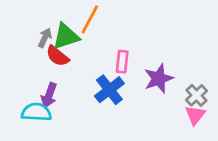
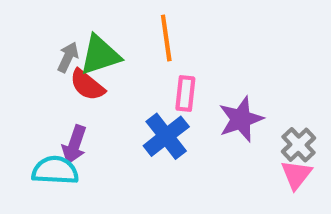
orange line: (90, 19) -> (166, 38), moved, turned -36

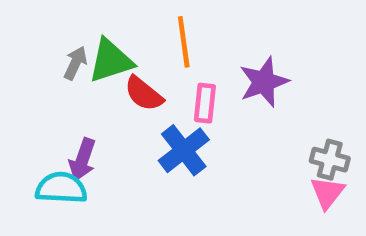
red semicircle: (87, 85) -> (144, 94), moved
purple star: (241, 119) -> (264, 82), moved
gray cross: (298, 145) -> (330, 160), turned -32

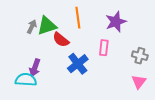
purple star: (264, 82) -> (116, 22), moved
pink rectangle: (205, 103) -> (104, 48), moved
gray cross: (330, 160) -> (140, 56), moved

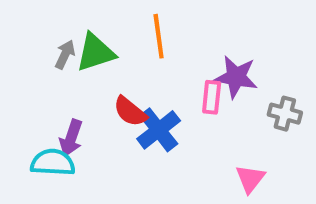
purple star: (116, 22) -> (236, 77), moved, turned 30
red semicircle: (61, 40) -> (130, 112), moved
pink triangle: (139, 82) -> (250, 179), moved

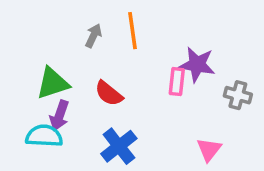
green triangle: (95, 52) -> (53, 83), moved
gray arrow: (65, 55) -> (93, 36), moved
blue cross: (159, 130) -> (119, 146), moved

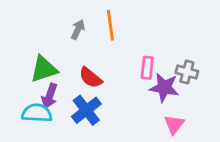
purple star: (197, 65) -> (164, 88), moved
gray cross: (238, 95) -> (187, 72), moved
blue cross: (119, 146) -> (86, 110), moved

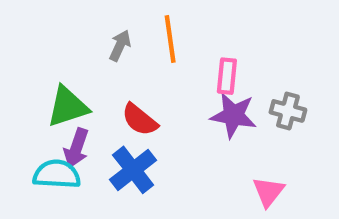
pink rectangle: (147, 68) -> (227, 76), moved
purple star: (164, 88) -> (233, 115), moved

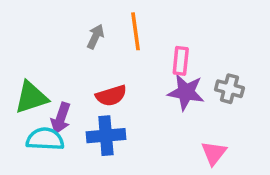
green triangle: (68, 107) -> (31, 97), moved
red semicircle: (140, 120) -> (111, 96), turned -56
blue cross: (133, 170) -> (106, 136), turned 33

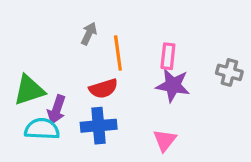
orange line: (136, 31) -> (118, 53), moved
gray cross: (229, 89) -> (229, 72), moved
pink triangle: (214, 153) -> (165, 140), moved

